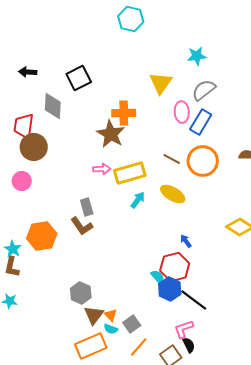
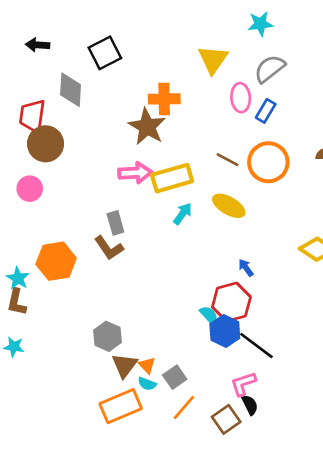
blue rectangle: (201, 122) -> (266, 111), size x0.7
pink arrow: (102, 169) -> (135, 173), size x1.4

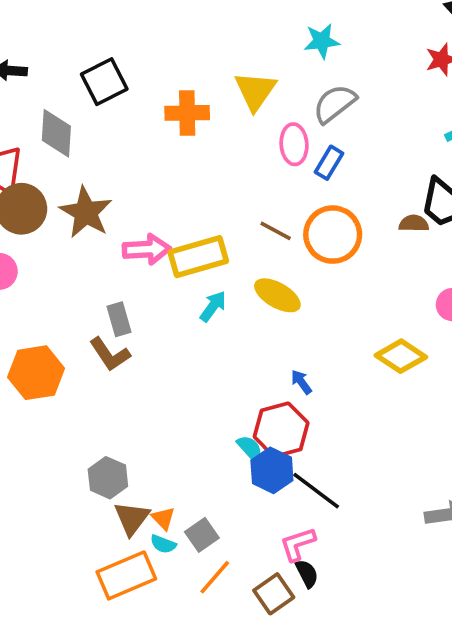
orange cross: (164, 99) -> (187, 113), moved
brown star: (147, 127) -> (86, 212), moved

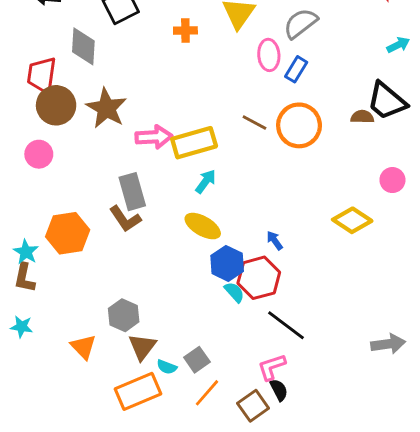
orange cross: (187, 113) -> (185, 31), size x0.7
yellow ellipse: (277, 295) -> (203, 226), moved
gray rectangle: (119, 319) -> (132, 192), size x1.4
blue hexagon: (272, 470) -> (227, 263), moved
orange triangle: (163, 518) -> (83, 347), moved, size x1.4

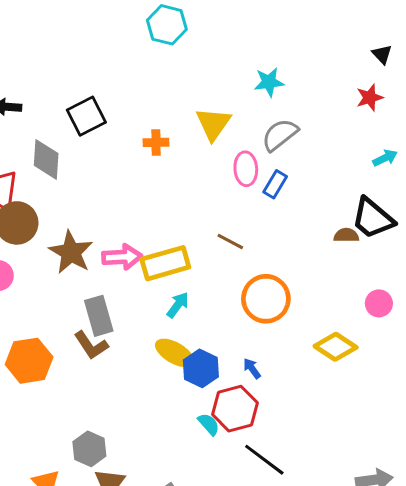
brown star: (106, 108) -> (71, 252), moved
orange circle: (299, 125) -> (266, 299), moved
blue hexagon: (227, 263) -> (201, 368), moved

